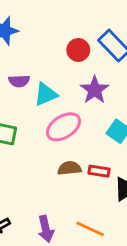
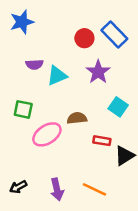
pink ellipse: (63, 127) -> (47, 134), moved
brown semicircle: (69, 168) -> (77, 118), moved

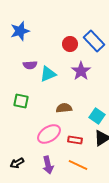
cyan square: (118, 107) -> (97, 116), moved
pink ellipse: (47, 134) -> (49, 134), moved
red rectangle: (102, 141) -> (75, 140), moved

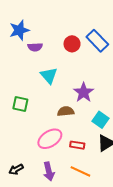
purple semicircle: (30, 65) -> (35, 47), moved
purple star: (81, 71) -> (84, 92), moved
cyan triangle: (48, 74) -> (49, 76), turned -48

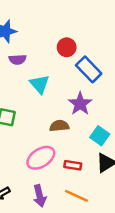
blue rectangle: (97, 41) -> (89, 69), moved
purple semicircle: (35, 47) -> (17, 60), moved

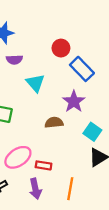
pink ellipse: (41, 158) -> (18, 157), moved
red rectangle: (73, 165) -> (44, 165), moved
orange line: (76, 196) -> (70, 189), turned 75

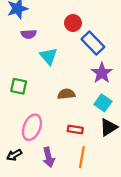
purple star: (74, 102) -> (102, 73), moved
pink ellipse: (18, 157) -> (32, 127), turned -35
red rectangle: (44, 165) -> (75, 129), moved

